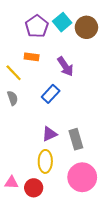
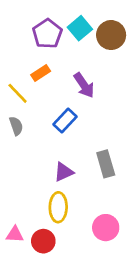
orange rectangle: (32, 57) -> (41, 73), turned -40
gray rectangle: (76, 139) -> (106, 164), moved
pink circle: (82, 177) -> (106, 228), size x0.7

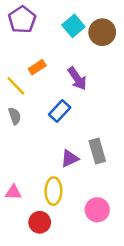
purple pentagon: (47, 34) -> (22, 20), moved
purple triangle: (64, 172) -> (70, 159), moved
pink triangle: (15, 234) -> (13, 192), moved

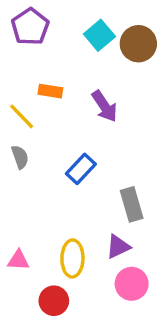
orange rectangle: (37, 67) -> (50, 91), turned 42
blue rectangle: (60, 111) -> (81, 169), moved
purple triangle: (70, 159) -> (118, 247), moved

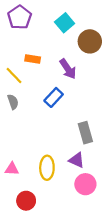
brown circle: (138, 44) -> (90, 41), moved
blue rectangle: (81, 169) -> (54, 97), moved
purple triangle: (118, 247) -> (77, 160), turned 49
red circle: (54, 301) -> (26, 201), moved

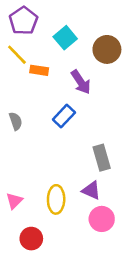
cyan square: (65, 23) -> (65, 38), moved
yellow line: (14, 75) -> (17, 55), moved
pink triangle: (12, 169) -> (14, 201), turned -48

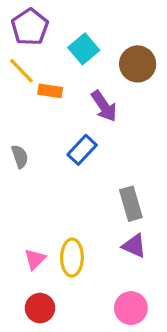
purple triangle: (91, 190) -> (134, 246), moved
pink triangle: (14, 201) -> (35, 259), moved
pink circle: (102, 219) -> (131, 308), moved

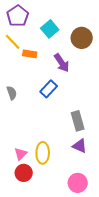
red circle: (40, 308) -> (24, 173), moved

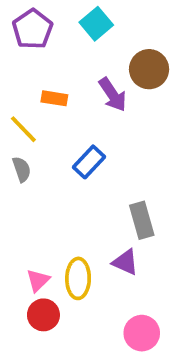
cyan square: (50, 29) -> (96, 24), moved
yellow line: (13, 42) -> (23, 129), moved
purple arrow: (62, 63) -> (113, 95), moved
purple triangle: (80, 146) -> (125, 262), moved

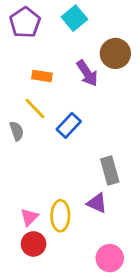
yellow line: (23, 129) -> (35, 108), moved

